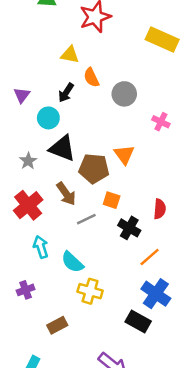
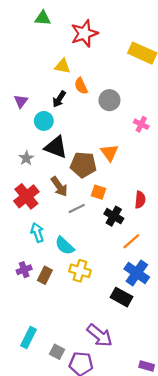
brown rectangle: (57, 325) -> (45, 275), moved, turned -35

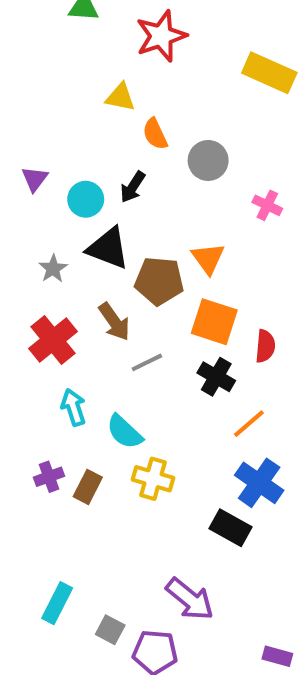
black arrow: (59, 99) -> (133, 187), moved
purple triangle: (21, 101) -> (35, 179), moved
orange square: (99, 192) -> (214, 322), moved, size x1.6

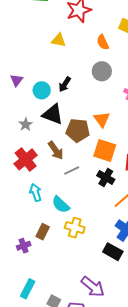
orange semicircle: (155, 134) -> (103, 42), moved
purple cross: (49, 477) -> (24, 246), moved

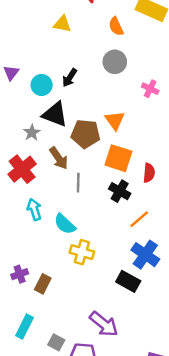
gray star: (26, 124) -> (32, 133), moved
gray line: (72, 170) -> (78, 183), turned -63
brown rectangle: (43, 232) -> (43, 284), moved

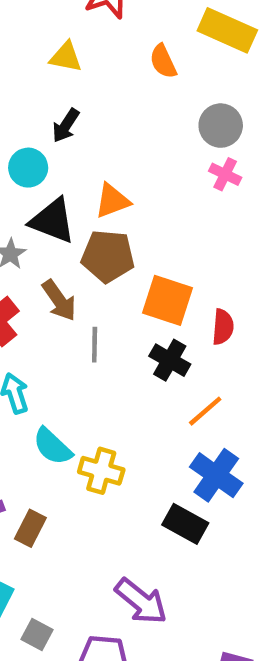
gray circle: (115, 62) -> (221, 126), moved
black arrow: (70, 78) -> (66, 126), moved
orange triangle: (115, 120) -> (112, 201), moved, turned 45
cyan semicircle: (65, 224) -> (52, 446), moved
gray square: (56, 342) -> (37, 635), moved

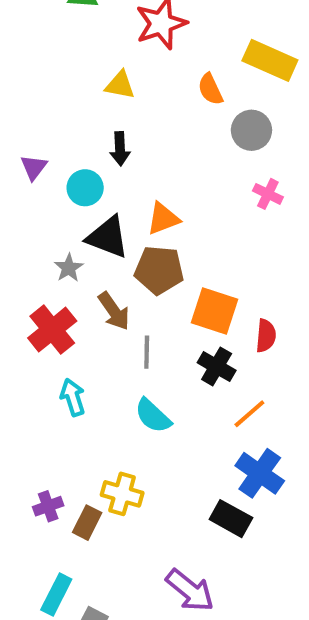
black arrow: (66, 126) -> (120, 149), turned -36
gray circle: (221, 126) -> (251, 130), moved
cyan semicircle: (52, 446) -> (153, 416), moved
yellow cross: (101, 471) -> (122, 494), moved

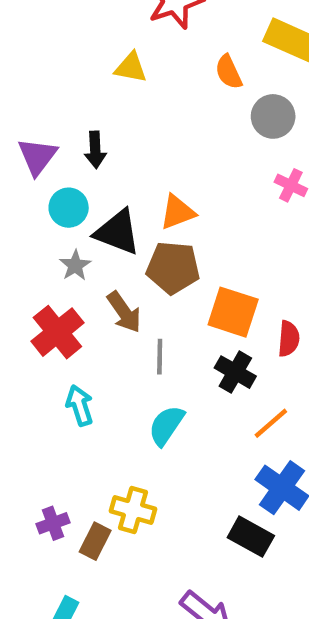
black arrow: (120, 149) -> (95, 150), moved
purple triangle: (34, 167) -> (37, 156), size x1.4
cyan circle: (85, 188) -> (69, 208), moved
cyan semicircle: (153, 416) -> (166, 425), turned 81

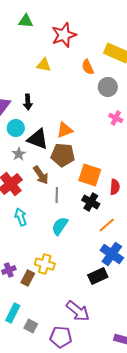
black rectangle: (251, 537) -> (98, 276), turned -54

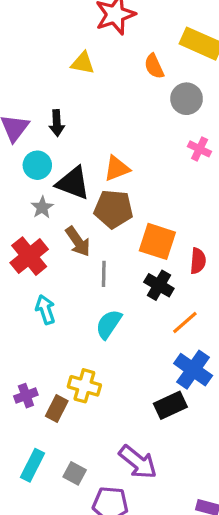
gray square: (31, 326) -> (75, 473), moved

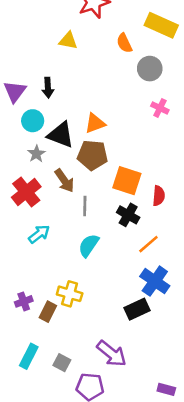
cyan arrow: (45, 310) -> (39, 234), turned 70

